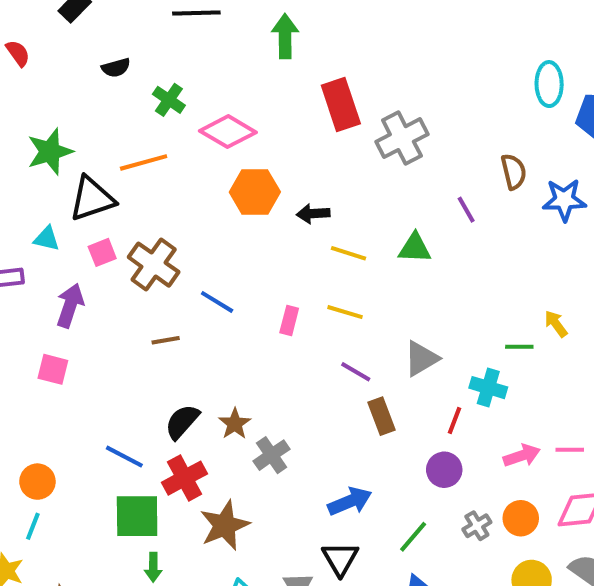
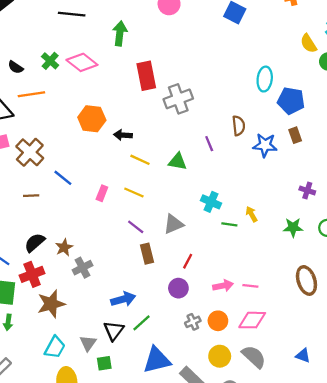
black semicircle: (116, 68) -> (16, 67), moved, turned 42
pink diamond: (228, 132) -> (82, 62), moved
cyan cross: (488, 388) -> (211, 202), moved
green line: (413, 537) -> (141, 323), moved

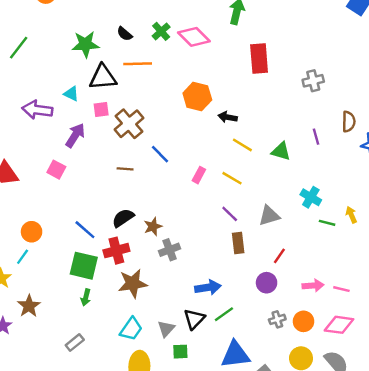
gray cross: (178, 99) -> (313, 81), moved, size x0.7

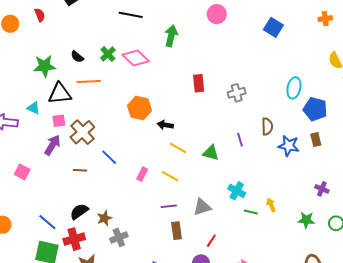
red rectangle: (259, 59) -> (199, 83), moved, size x0.7
purple arrow: (75, 135) -> (52, 145), moved
purple line: (230, 214) -> (169, 206), turned -49

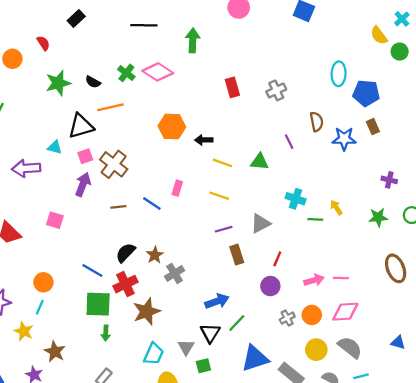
green star: (45, 66) -> (58, 83), moved
blue line: (109, 157) -> (152, 203), moved
pink rectangle: (142, 174) -> (177, 188), moved

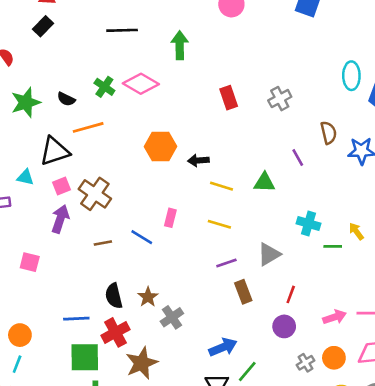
black semicircle: (126, 253) -> (114, 296), turned -55
blue line: (92, 271) -> (76, 319), turned -30

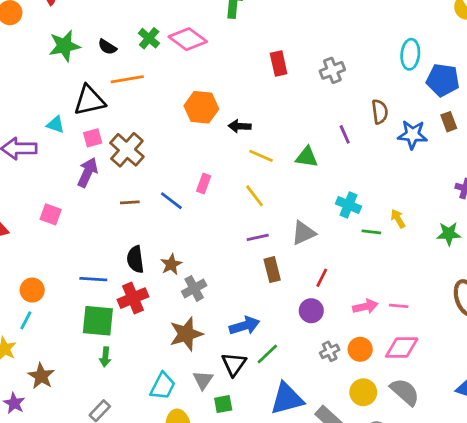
yellow line: (219, 224) -> (255, 196), turned 30
brown star: (142, 363) -> (186, 334), moved

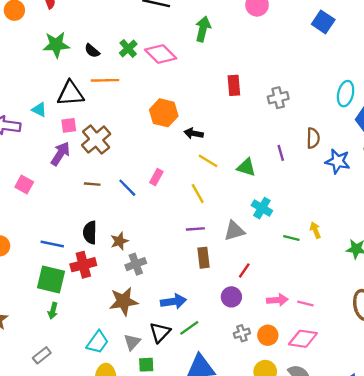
cyan cross: (348, 205) -> (262, 208), moved

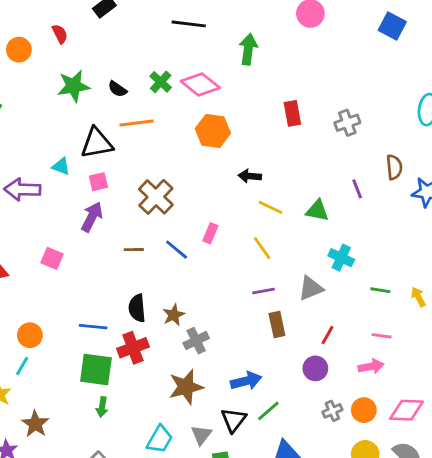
orange hexagon: (164, 113) -> (213, 131), moved
brown cross: (96, 140) -> (156, 197), moved
yellow arrow: (315, 230) -> (418, 297), moved
pink line: (305, 303) -> (382, 336), moved

